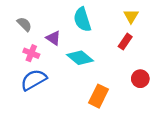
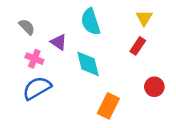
cyan diamond: (80, 58) -> (88, 64), turned 36

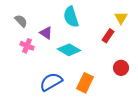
yellow triangle: (144, 18) -> (121, 18), moved
cyan diamond: (88, 64) -> (69, 50), turned -45
blue semicircle: (37, 88) -> (51, 82), moved

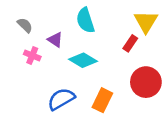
yellow triangle: (121, 18) -> (146, 22), size x1.5
red circle: (121, 68) -> (146, 82), size x1.6

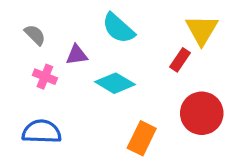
cyan semicircle: (85, 20) -> (118, 28), turned -30
purple triangle: (55, 40) -> (77, 55), turned -42
blue semicircle: (61, 99) -> (42, 132), moved, turned 32

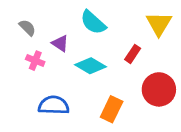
purple triangle: (77, 55) -> (60, 43), turned 42
red rectangle: (180, 60) -> (133, 54), moved
blue semicircle: (42, 132) -> (54, 105), moved

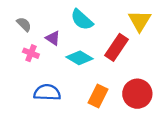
red rectangle: (133, 54) -> (117, 47), size x1.6
red circle: (159, 89) -> (137, 94), moved

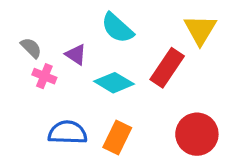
gray semicircle: (24, 24) -> (31, 48), moved
orange rectangle: (98, 96) -> (117, 137), moved

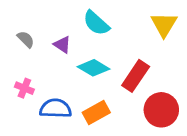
red rectangle: (167, 68) -> (136, 76), moved
pink cross: (44, 76) -> (24, 88), moved
orange rectangle: (117, 137) -> (96, 113), turned 35

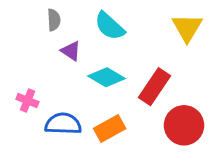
gray semicircle: (26, 39) -> (54, 20), moved, turned 42

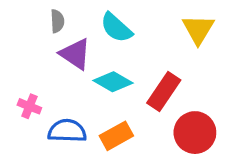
purple triangle: (71, 51) -> (75, 54), size x1.5

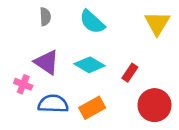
purple triangle: (75, 54) -> (47, 62), moved
red rectangle: (164, 92) -> (130, 73), size x0.6

